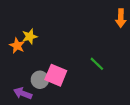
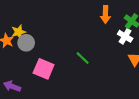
gray circle: (40, 80) -> (26, 43), moved

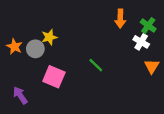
yellow star: (19, 32) -> (49, 37), moved
purple arrow: (12, 86) -> (20, 95), turned 35

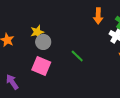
gray circle: (35, 49) -> (43, 42), moved

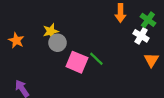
pink square: (41, 66) -> (77, 62), moved

